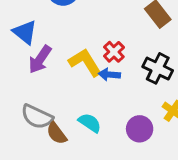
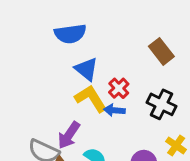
blue triangle: (25, 32) -> (86, 69), moved
purple arrow: (40, 59) -> (69, 135), moved

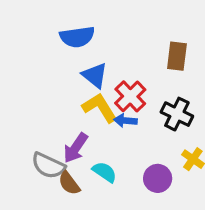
brown rectangle: (161, 51) -> (177, 56), turned 45
red cross: (119, 88) -> (130, 96), size x1.4

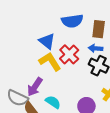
blue semicircle: (77, 37) -> (72, 21), moved
blue arrow: (125, 121) -> (96, 48), moved

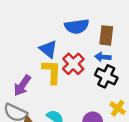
yellow L-shape: (50, 62) -> (52, 72), turned 35
purple arrow: (35, 87) -> (22, 85), moved

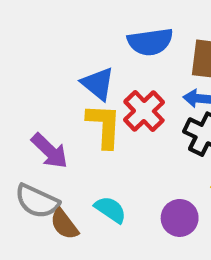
purple arrow: (22, 85) -> (50, 151), turned -80

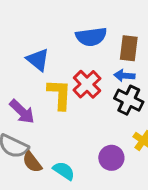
blue triangle: (98, 84) -> (38, 60), moved
cyan semicircle: (110, 210) -> (64, 171), moved

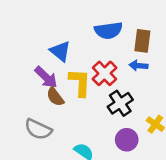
black cross: (129, 100) -> (120, 103), moved, turned 30
purple arrow: (22, 112) -> (46, 77), moved
brown semicircle: (32, 162) -> (55, 97), moved

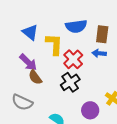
blue triangle: (60, 51) -> (30, 32), moved
yellow L-shape: (80, 82) -> (54, 44), moved
black cross: (120, 103) -> (70, 82), moved

